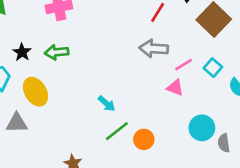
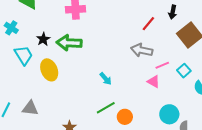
green arrow: (57, 52) -> (69, 43), size x1.4
cyan arrow: (106, 104) -> (106, 79), moved
gray triangle: (17, 123) -> (30, 108), moved

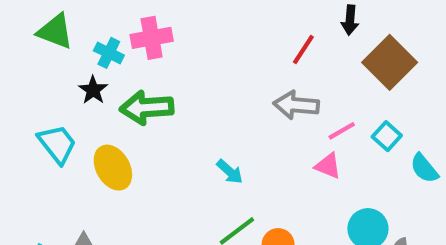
cyan cross: (11, 28) -> (109, 53), moved
black star: (43, 39) -> (93, 90), moved

